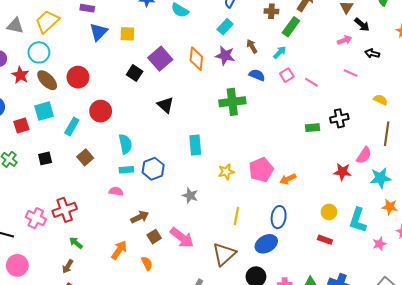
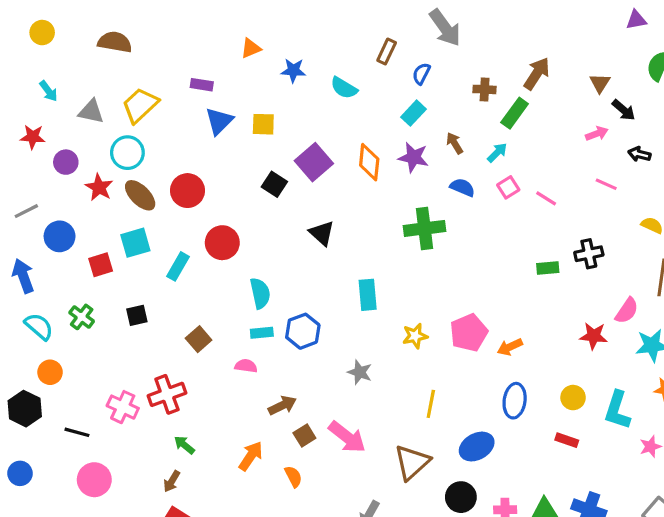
brown square: (85, 157) -> (199, 339), moved
blue ellipse: (279, 217) -> (515, 401), moved

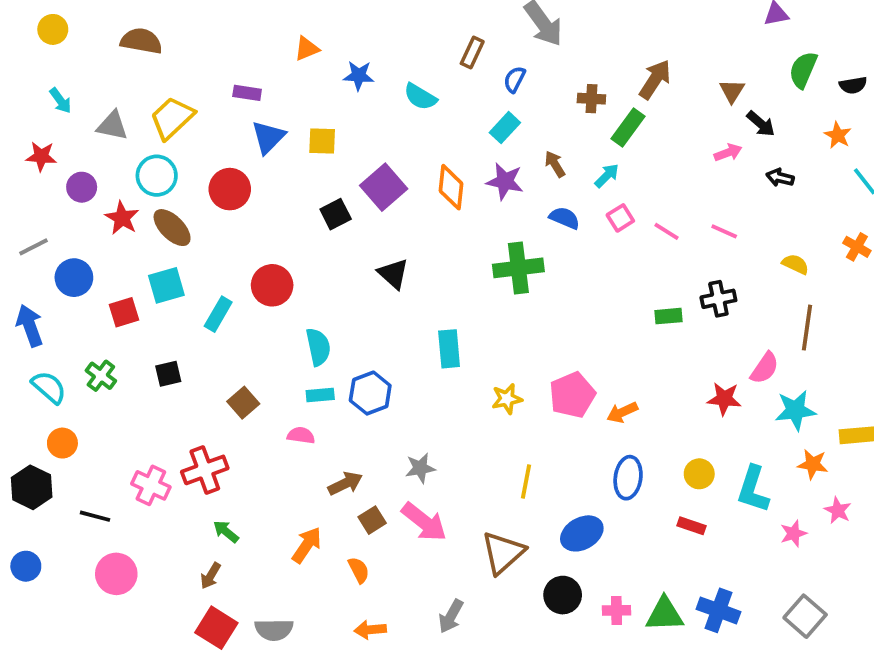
black square: (274, 184) -> (336, 214), turned 30
pink line: (606, 184) -> (724, 231), moved
red circle: (187, 191) -> (230, 189), moved
gray star: (360, 372) -> (420, 468), moved, turned -30

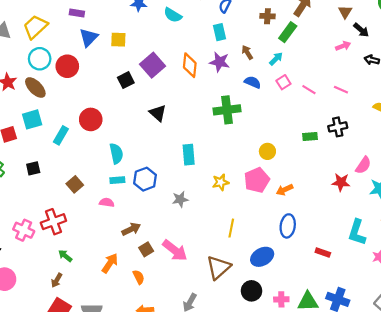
cyan rectangle: (505, 128) -> (220, 32), turned -56
cyan circle: (157, 176) -> (40, 59), moved
gray star: (420, 468) -> (180, 199), moved
yellow circle: (699, 474) -> (267, 151), moved

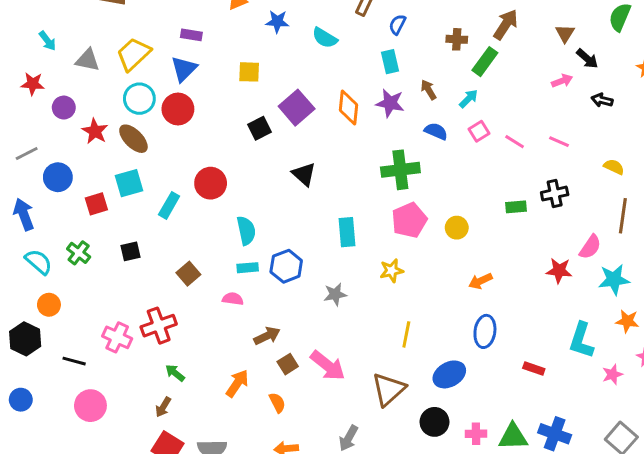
blue triangle: (89, 37) -> (184, 69), moved
pink pentagon: (257, 180) -> (409, 220), moved

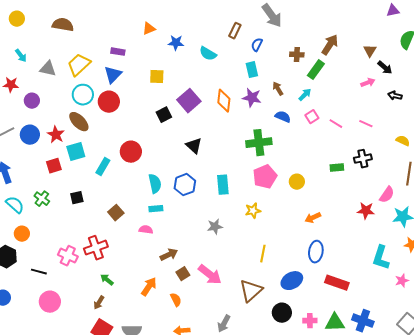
red star: (95, 131) -> (56, 135), moved
blue circle: (58, 177) -> (30, 135), moved
blue hexagon: (286, 266) -> (185, 185), moved
red rectangle: (534, 369) -> (337, 283), moved, size x1.6

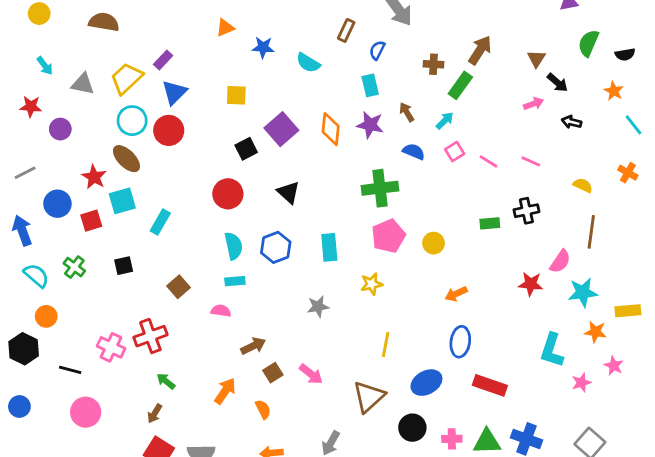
purple rectangle: (118, 52) -> (163, 60), moved, turned -56
blue circle: (30, 135) -> (57, 204), moved
red circle: (131, 152) -> (228, 194), moved
pink arrow: (210, 275) -> (311, 374), size x0.7

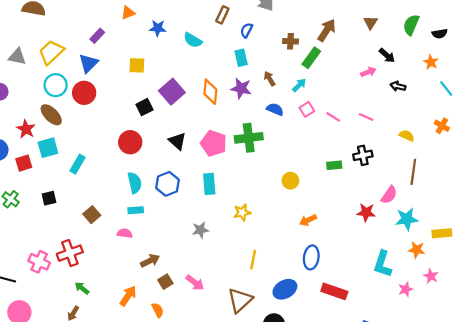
brown triangle: (536, 59) -> (371, 23), moved
purple rectangle: (163, 60) -> (97, 36), moved
pink pentagon: (388, 236) -> (214, 143), moved, turned -30

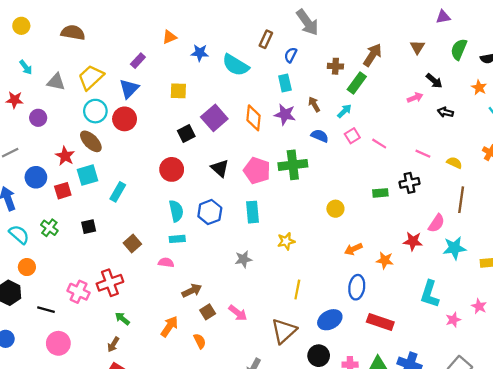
cyan semicircle: (193, 40) -> (236, 65), size x1.4
pink line: (366, 117) -> (423, 154), moved
orange star: (417, 250) -> (385, 260), moved

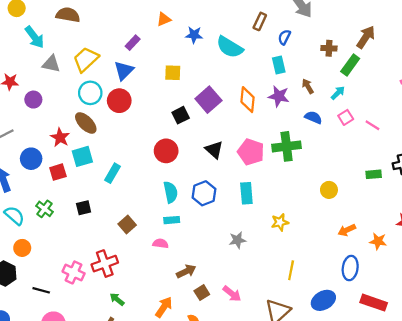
cyan arrow: (26, 67) -> (34, 37), moved, size x1.5

